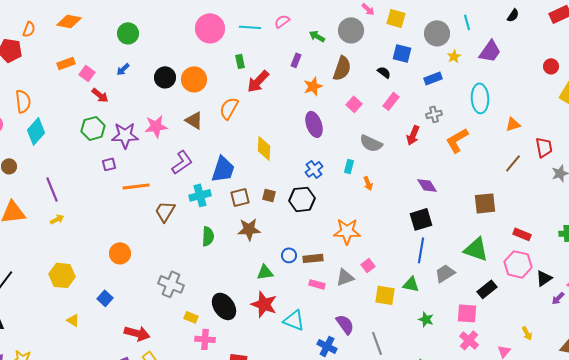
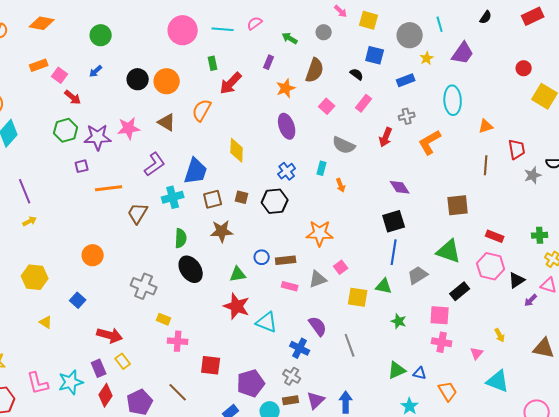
gray circle: (351, 30) -> (324, 32), size x0.6
brown line: (513, 163) -> (486, 165), turned -36
black ellipse: (224, 306) -> (191, 269), moved
pink cross: (469, 340) -> (442, 342), turned -30

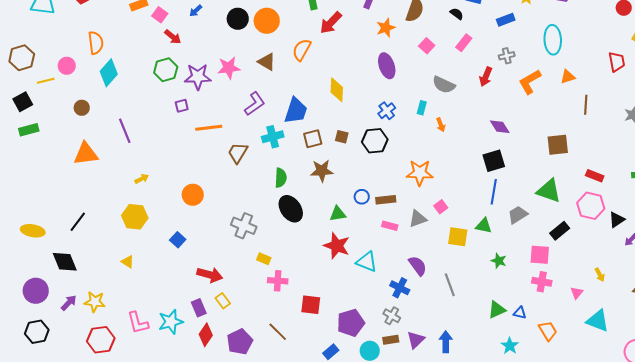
orange triangle: (486, 126) -> (568, 77), moved
red trapezoid: (517, 149) -> (617, 62), moved
yellow arrow: (30, 221) -> (142, 179), moved
yellow triangle: (46, 322) -> (128, 262), moved

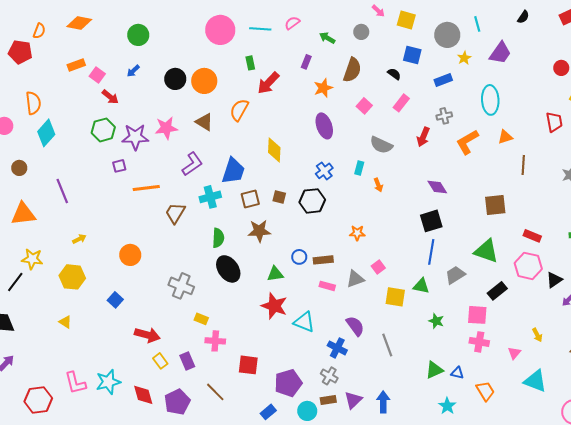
orange star: (420, 173) -> (357, 233), size x0.6
yellow star: (95, 302) -> (32, 259), moved
purple rectangle: (199, 308) -> (187, 361), moved
red diamond: (206, 335) -> (143, 395), turned -50

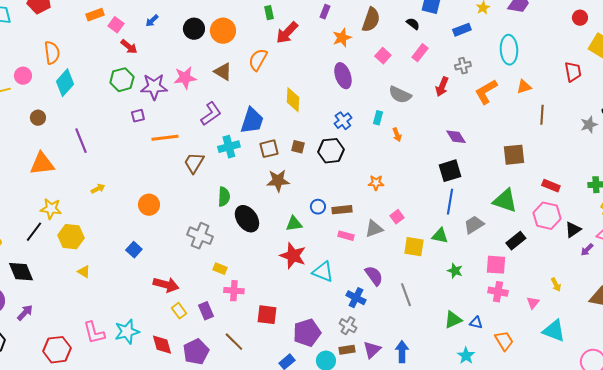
green semicircle: (218, 238) -> (224, 197), moved
yellow hexagon: (72, 277) -> (71, 237), moved

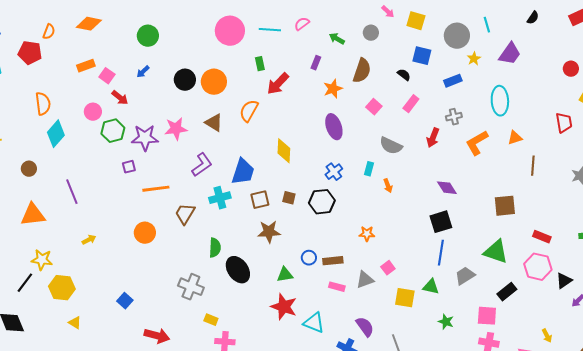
pink circle: (23, 76) -> (93, 112), moved
orange circle: (149, 205) -> (145, 233), moved

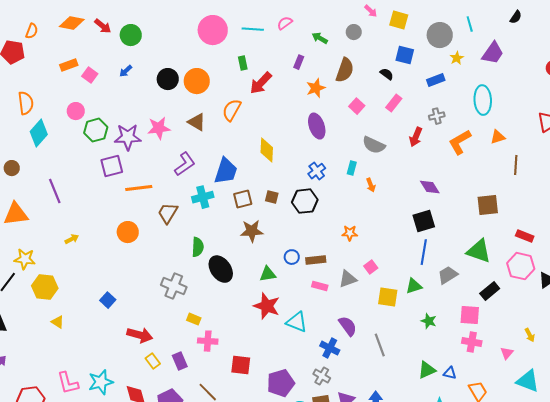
red arrow: (120, 98) -> (103, 26), moved
purple square: (129, 167) -> (112, 166), size x1.6
green triangle: (431, 287) -> (414, 286), turned -30

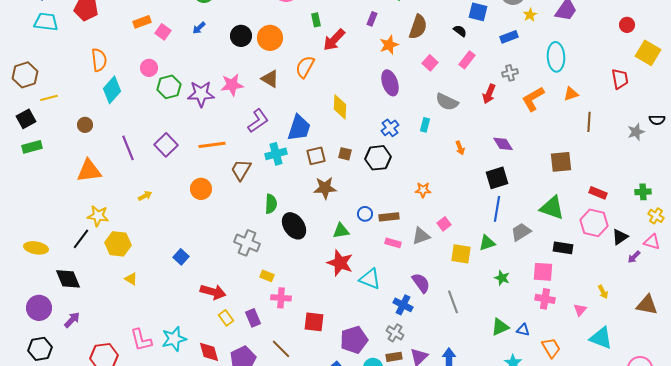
purple square: (112, 166) -> (166, 145), moved, turned -30
orange arrow: (371, 185) -> (460, 148), moved
black rectangle: (490, 291) -> (563, 248), turned 48

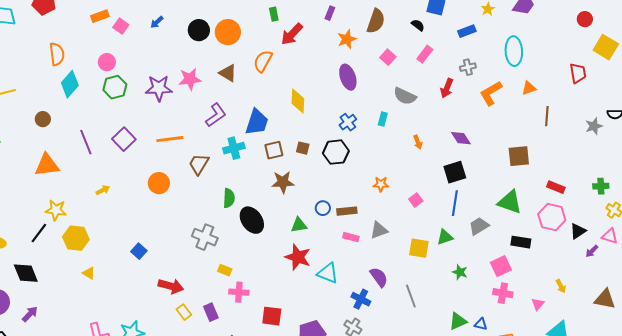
green hexagon: (169, 87) -> (115, 87), moved
pink square: (444, 224) -> (416, 200), moved
pink square: (543, 272) -> (501, 266), turned -30

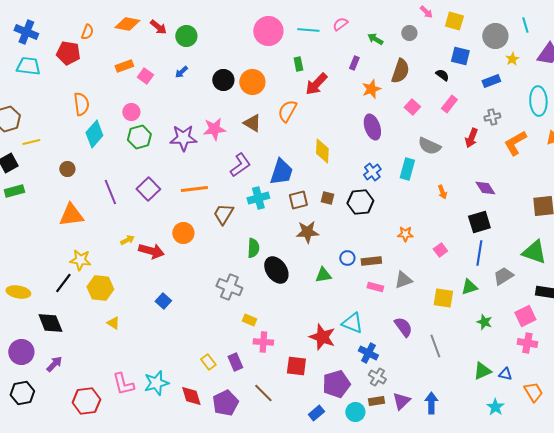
cyan rectangle: (383, 119) -> (407, 169), size x1.5
red star: (298, 257) -> (322, 337), moved
red arrow: (171, 286) -> (151, 251), moved
blue cross: (361, 299) -> (368, 353), moved

